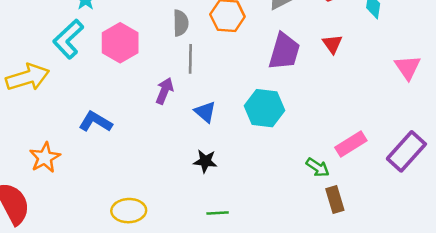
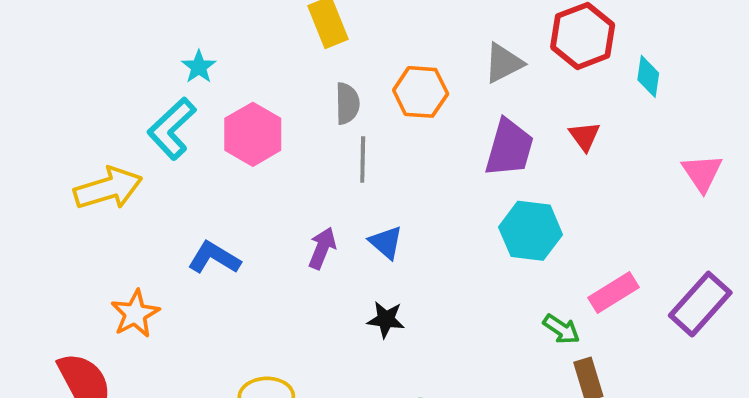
purple arrow: (165, 91) -> (322, 248), moved
cyan hexagon: (264, 108) -> (531, 231), moved

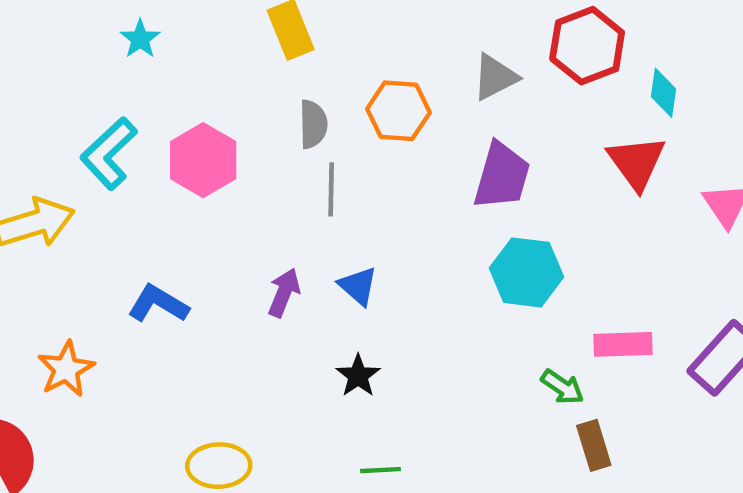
cyan star: (199, 67) -> (140, 39), moved
red triangle: (585, 136) -> (636, 162), moved, size x1.6
pink rectangle: (613, 293) -> (623, 344), turned 30
black star: (386, 320) -> (358, 376), turned 30

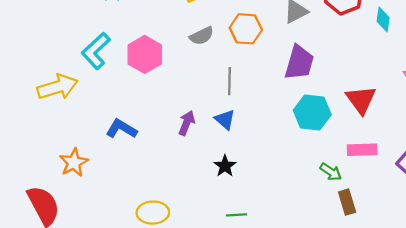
gray semicircle: (313, 124) -> (202, 36), turned 65
red triangle: (636, 162) -> (361, 100), moved
gray line: (331, 189) -> (230, 81), moved

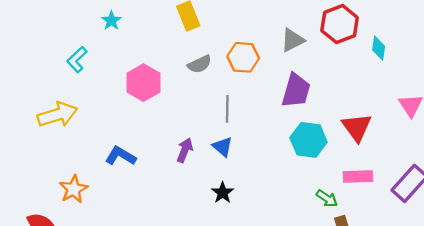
cyan L-shape: (96, 51) -> (77, 60), moved, size x0.7

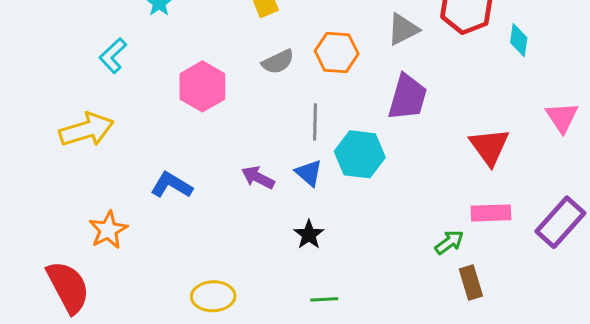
cyan hexagon: (309, 140) -> (360, 154), moved
purple arrow: (185, 150) -> (258, 177), turned -85
green arrow: (327, 198) -> (449, 242), turned -70

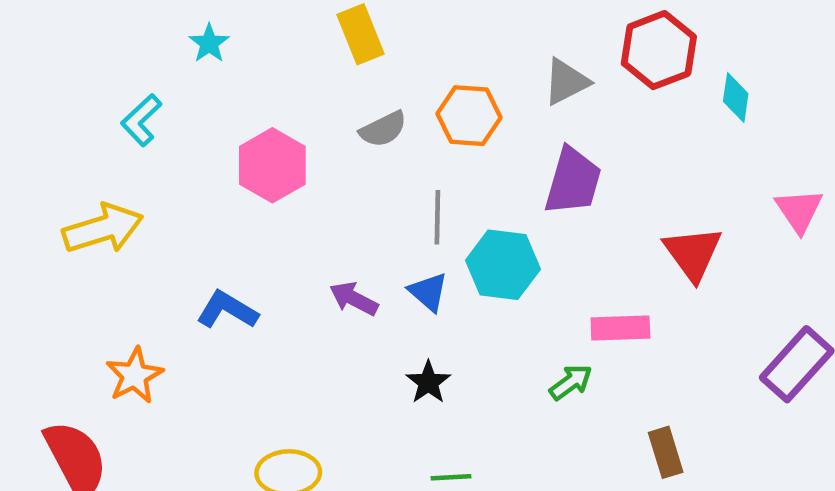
pink rectangle: (491, 213) -> (620, 328), moved
green arrow: (449, 242) -> (571, 382), moved

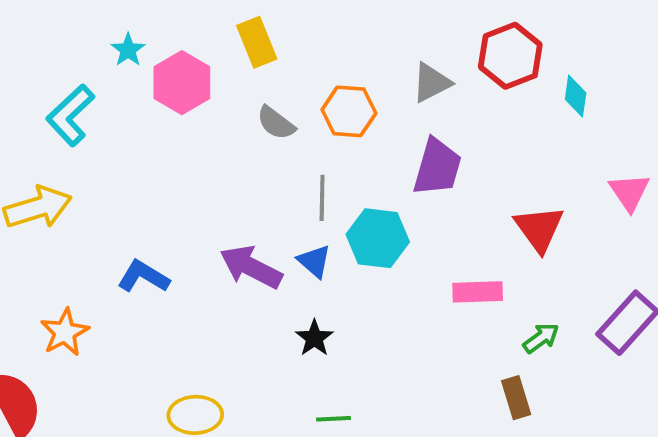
cyan L-shape: (141, 120) -> (70, 115), size x1.4
gray semicircle: (383, 129) -> (276, 123), turned 63
pink hexagon: (272, 165) -> (182, 83), moved
purple arrow: (354, 299) -> (251, 267), size x1.5
green arrow: (571, 382) -> (541, 338), moved

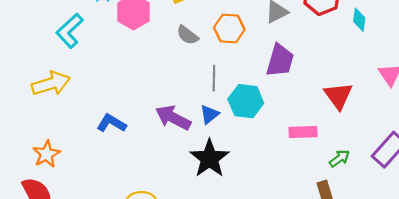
blue triangle: (314, 261) -> (209, 114), turned 40
orange star: (65, 332) -> (46, 154), moved
black star: (314, 338) -> (209, 158), size x1.8

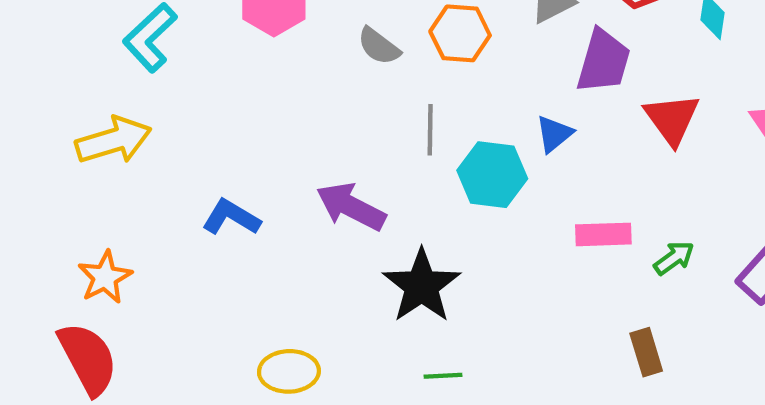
purple trapezoid: (280, 60) -> (603, 61), moved
red triangle: (338, 96) -> (672, 119), moved
blue triangle: (209, 114) -> (554, 134), moved
green arrow: (339, 158) -> (674, 258), moved

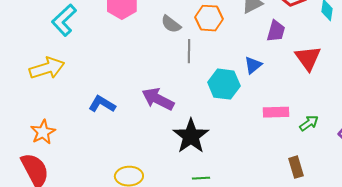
purple trapezoid: (603, 61) -> (276, 31), size x0.7
gray line: (430, 130) -> (189, 51), moved

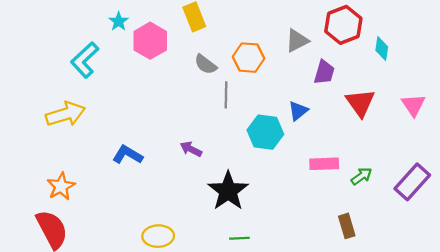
purple arrow: (158, 99) -> (191, 149), size x0.6

